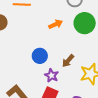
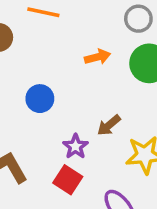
blue circle: (40, 56) -> (40, 99), moved

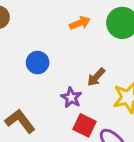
red square: (68, 180) -> (84, 125), moved

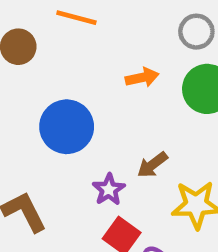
blue circle: (38, 63) -> (67, 127), size x1.5

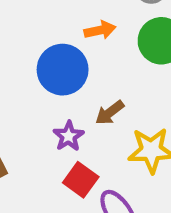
blue circle: (67, 127) -> (63, 70), moved

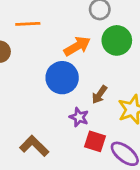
orange arrow: (100, 30) -> (77, 46), size x1.4

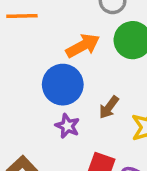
purple star: (79, 117) -> (67, 126), moved

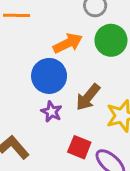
brown arrow: (109, 107) -> (88, 97), size x1.4

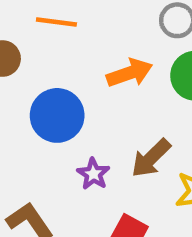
blue circle: (49, 76) -> (57, 115), moved

